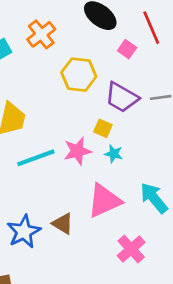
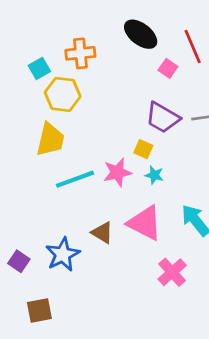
orange cross: (41, 34) -> (80, 53), turned 32
yellow hexagon: (79, 75) -> (63, 94), moved
pink triangle: (104, 201) -> (145, 223), turned 51
brown triangle: (63, 224) -> (102, 233), moved

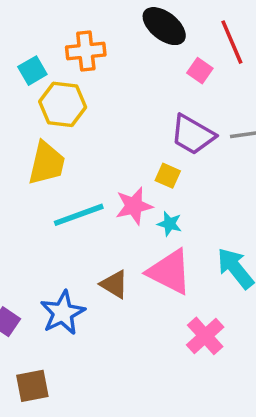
cyan star: (154, 175) -> (170, 224), moved

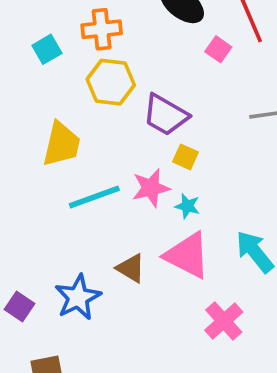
yellow hexagon: (63, 104) -> (111, 82), moved
purple trapezoid: (193, 135) -> (165, 115), moved

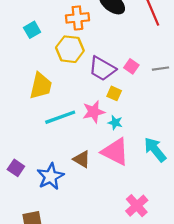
orange cross: (102, 29) -> (77, 18), moved
pink square: (218, 49) -> (131, 66), moved
purple square: (20, 306) -> (16, 168), moved
pink cross: (224, 321) -> (137, 206), moved

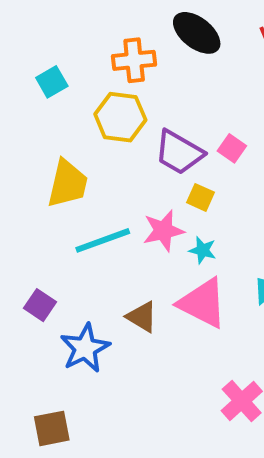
purple square: (16, 168) -> (40, 305), moved

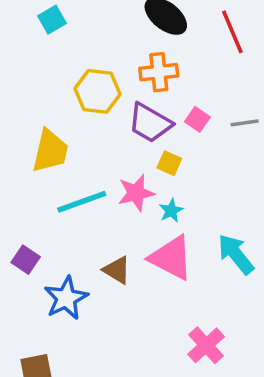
orange cross: (134, 60) -> (159, 72), moved
cyan square: (52, 82) -> (52, 20), moved
cyan star: (203, 250) -> (171, 210), turned 30

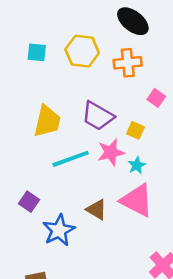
cyan square: (52, 20) -> (37, 52), moved, turned 36
yellow hexagon: (98, 91) -> (82, 51), moved
purple trapezoid: (150, 123) -> (98, 116), moved

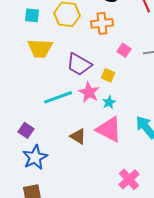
yellow trapezoid: (47, 121) -> (40, 48), moved, turned 80
pink star: (111, 152) -> (89, 92), turned -30
blue star: (59, 230) -> (35, 157), moved

